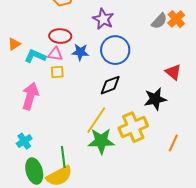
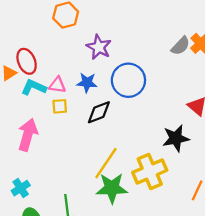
purple star: (103, 19) -> (99, 47), moved
red ellipse: (60, 36) -> (27, 61), moved, turned 65
black diamond: (110, 85) -> (99, 112), moved

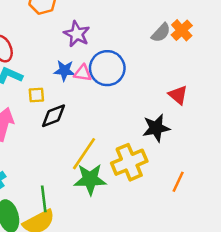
pink triangle: (57, 85) -> (83, 73), moved
black diamond: (99, 112) -> (53, 116), moved

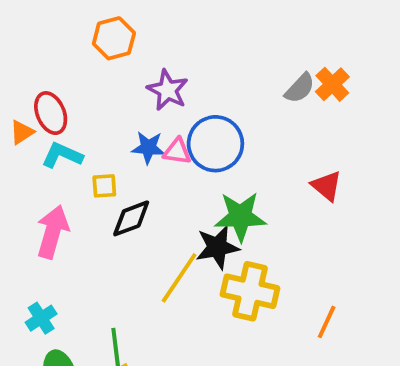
black star: (156, 128) -> (217, 247), moved
yellow cross: (129, 162) -> (250, 291), turned 36
green star: (90, 179) -> (240, 217), moved

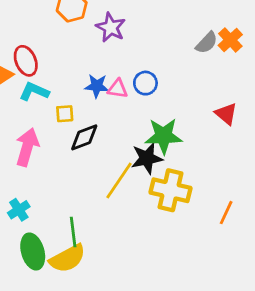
purple star: (168, 90) -> (111, 27), moved
blue circle: (215, 144) -> (145, 83), size x0.6

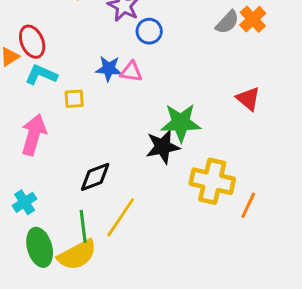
blue circle: (145, 83) -> (149, 31), moved
black diamond: (84, 137) -> (95, 177), moved
yellow line: (119, 181) -> (121, 217), moved
yellow cross: (170, 190) -> (212, 181), moved

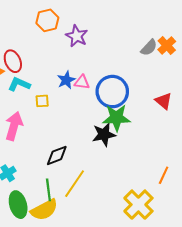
blue circle: (149, 31) -> (112, 92), moved, size x1.8
blue star: (109, 69) -> (66, 80), turned -30
yellow cross: (212, 181) -> (138, 205), moved, turned 32

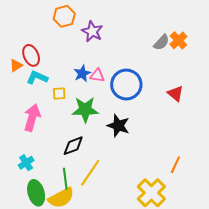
green star: (116, 118) -> (85, 110), moved
black star: (104, 134) -> (118, 126), turned 30

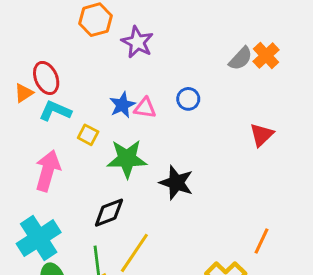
blue circle: (126, 85) -> (188, 99), moved, size x0.5
yellow square: (59, 94) -> (88, 135), turned 32
red triangle: (175, 94) -> (262, 135), turned 36
cyan cross: (26, 163) -> (39, 238), size x1.8

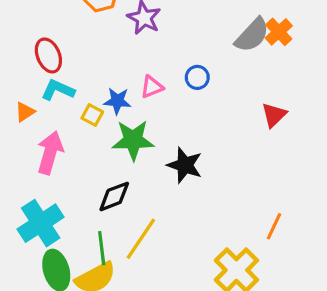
gray semicircle: (241, 59) -> (252, 35), size x1.4
orange triangle: (24, 93) -> (25, 112), moved
blue star: (122, 105) -> (117, 101), moved, turned 30
pink triangle: (145, 108) -> (152, 87), turned -30

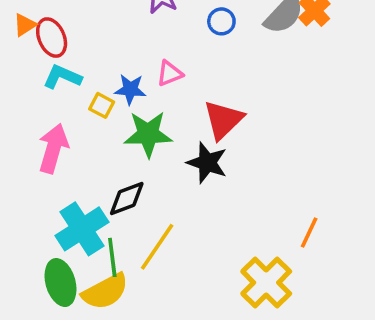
blue circle: (197, 77) -> (221, 21), moved
orange triangle: (25, 112) -> (25, 25), moved
red triangle: (274, 115) -> (223, 120), moved, size x1.4
cyan cross: (41, 223) -> (82, 229), moved

